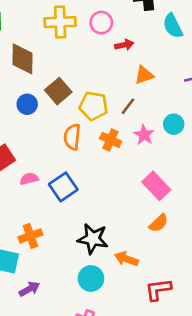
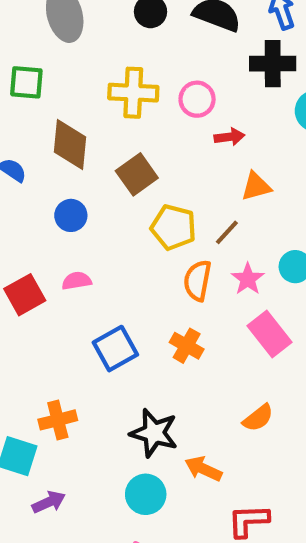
brown square: (58, 91) -> (137, 174), moved
orange semicircle: (72, 137) -> (197, 280), moved
orange cross: (111, 140) -> (187, 346), moved
pink semicircle: (29, 179) -> (77, 281), moved
pink rectangle: (156, 186) -> (269, 334), moved

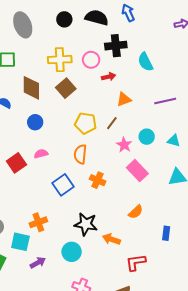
black cross: (273, 64) -> (116, 46), moved
brown square: (137, 174) -> (66, 88), moved
orange semicircle: (197, 280) -> (80, 154), moved
cyan circle: (146, 494) -> (72, 252), moved

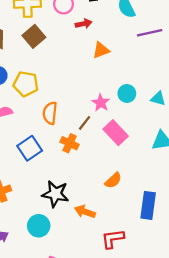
purple line: (165, 101) -> (150, 33), moved
yellow pentagon: (86, 123) -> (26, 84), moved
brown line: (112, 123) -> (85, 123), moved
blue rectangle: (166, 233) -> (148, 205), size x1.6

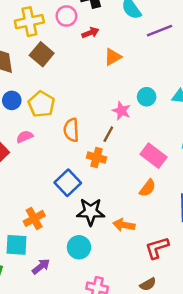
yellow pentagon: (26, 84) -> (41, 104), turned 30
pink rectangle: (116, 133) -> (154, 156), moved
blue square: (30, 148) -> (68, 183), moved

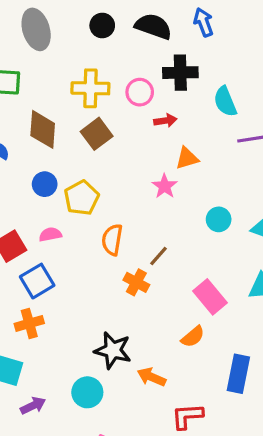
pink star: (121, 111) -> (165, 186), moved
blue square: (68, 183) -> (37, 281), moved
orange cross: (34, 218) -> (29, 323), moved

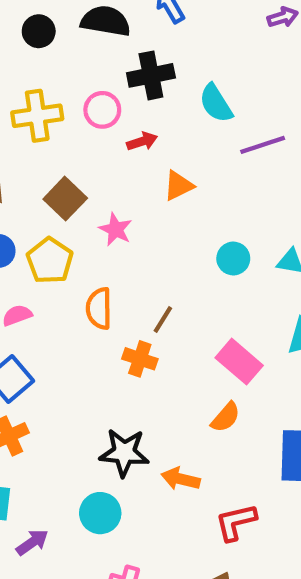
brown square: (97, 134) -> (65, 199), moved
pink star: (165, 186) -> (116, 229), moved

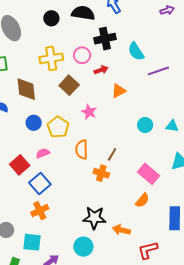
brown square: (65, 199) -> (69, 85), moved

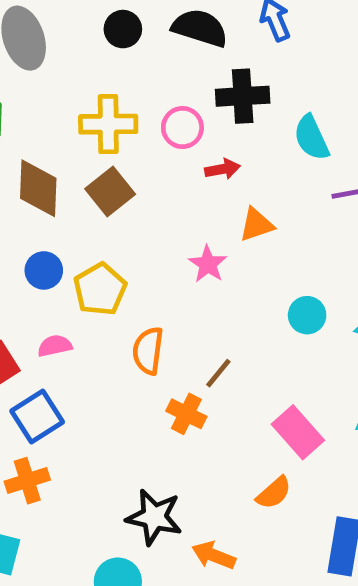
brown square: (69, 85) -> (110, 192), moved
pink star: (89, 112) -> (208, 264), moved

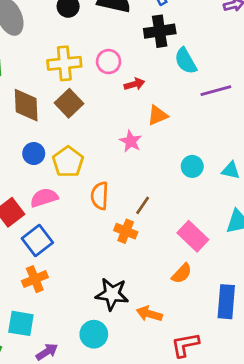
black cross: (243, 96) -> (160, 31), moved
pink semicircle: (55, 346) -> (44, 198), size x1.4

